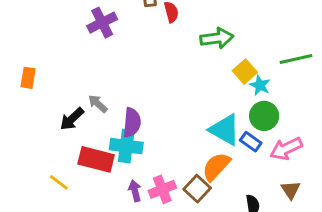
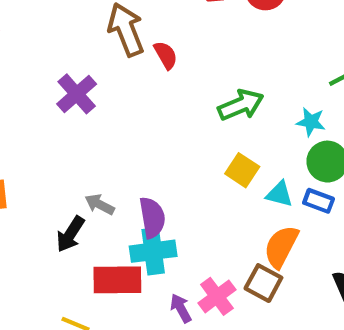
green arrow: (217, 38) -> (241, 105), moved
yellow square: (245, 72) -> (242, 170), moved
cyan triangle: (225, 130) -> (280, 194), size x0.6

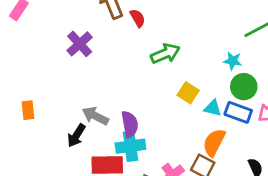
green arrow: (241, 105) -> (165, 54), moved
blue rectangle: (319, 201) -> (238, 112), size x1.4
gray arrow: (100, 204) -> (95, 116), size x1.4

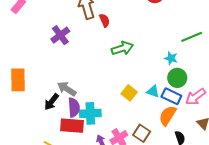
yellow square: (188, 93) -> (129, 93), moved
orange rectangle: (28, 110) -> (18, 80), size x1.6
purple semicircle: (130, 124) -> (74, 107), moved
orange semicircle: (214, 142) -> (168, 116), moved

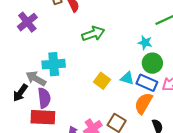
cyan cross: (90, 113) -> (54, 64), moved

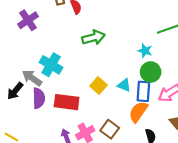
cyan cross: (54, 64) -> (51, 65), turned 30
blue rectangle: (147, 83) -> (143, 91), turned 66
red rectangle: (43, 117) -> (67, 102), moved

